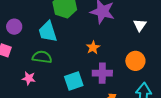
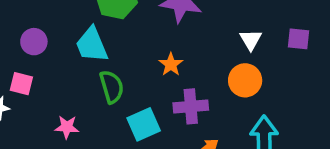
white triangle: (140, 25) -> (251, 40), moved
green semicircle: (42, 57) -> (112, 87), moved, turned 72

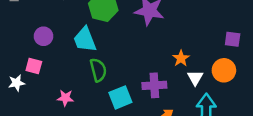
white triangle: (251, 40) -> (195, 78), moved
orange star: (171, 64) -> (181, 58), moved
orange circle: (245, 80) -> (224, 70), moved

